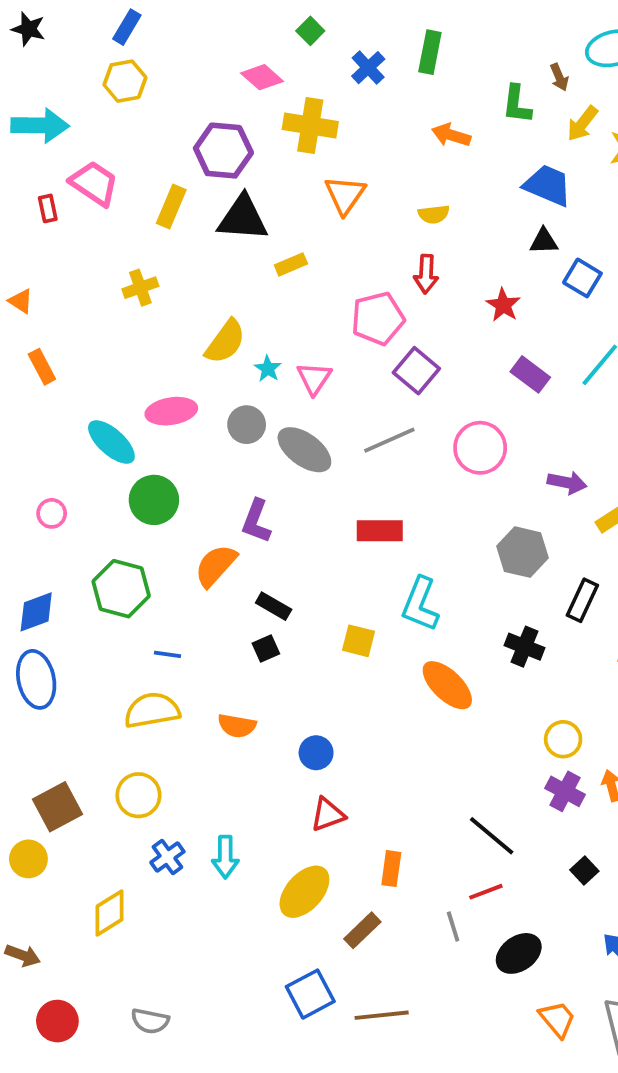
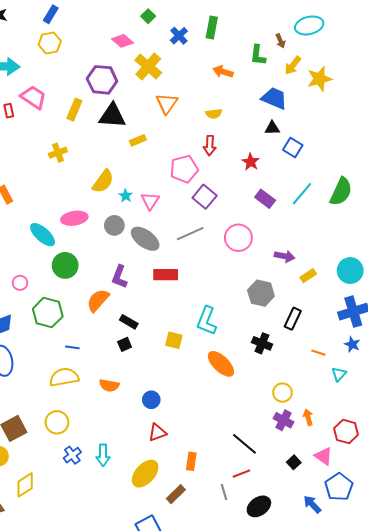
yellow cross: (310, 125) -> (148, 66), turned 32
pink circle: (52, 513) -> (20, 283), moved
red rectangle: (380, 531) -> (166, 275), moved
yellow diamond: (110, 913) -> (25, 485), moved

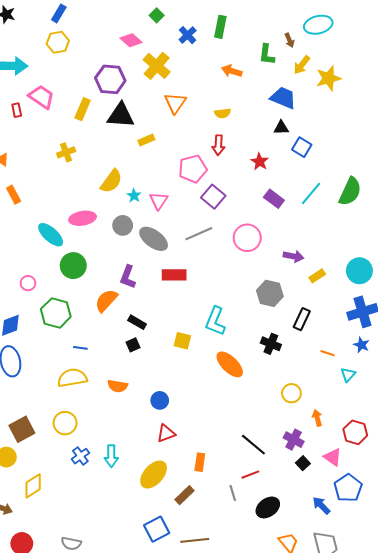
purple cross: (284, 420) -> (294, 440), moved

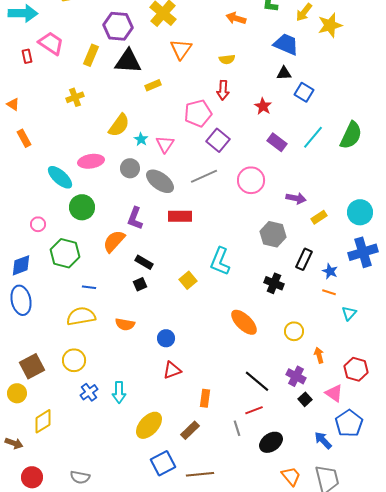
yellow square: (182, 341) -> (188, 280), turned 36
blue star: (361, 345) -> (330, 271), moved
orange ellipse: (230, 364) -> (244, 322), moved
yellow ellipse: (154, 475) -> (149, 425), moved

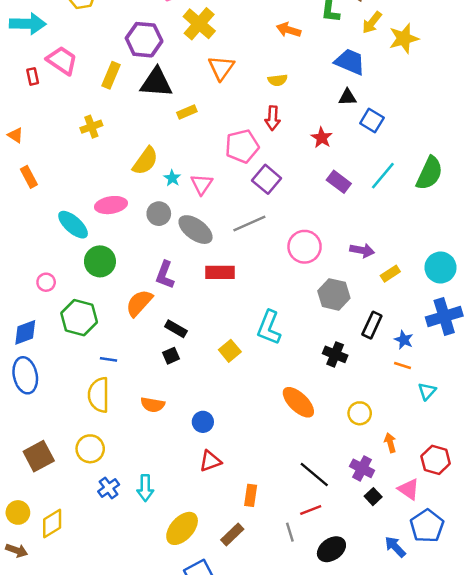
pink circle: (251, 180) -> (305, 247), moved
yellow semicircle: (81, 316) -> (99, 395), turned -80
yellow circle: (17, 393) -> (18, 512), moved

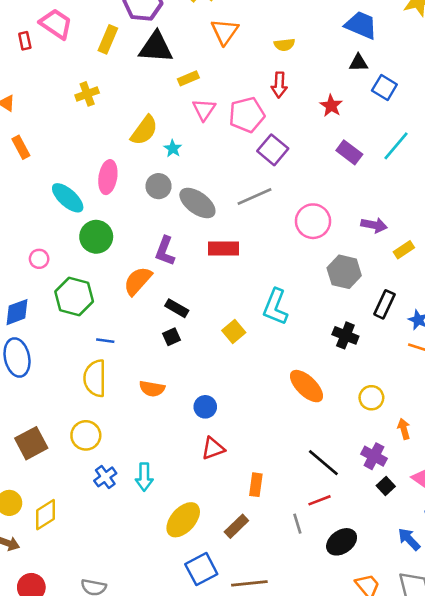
pink triangle: (202, 184) -> (204, 110), moved
pink ellipse: (111, 205) -> (108, 177), turned -72

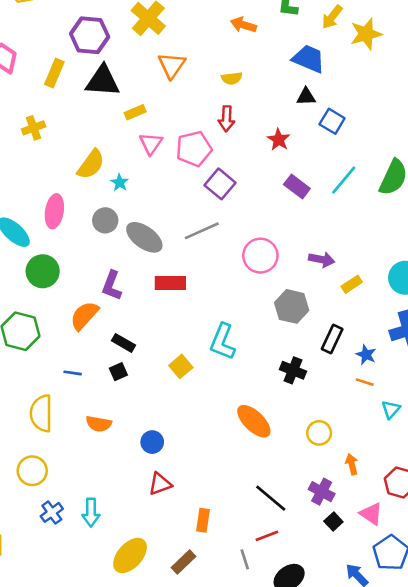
blue line: (105, 341) -> (73, 373), moved

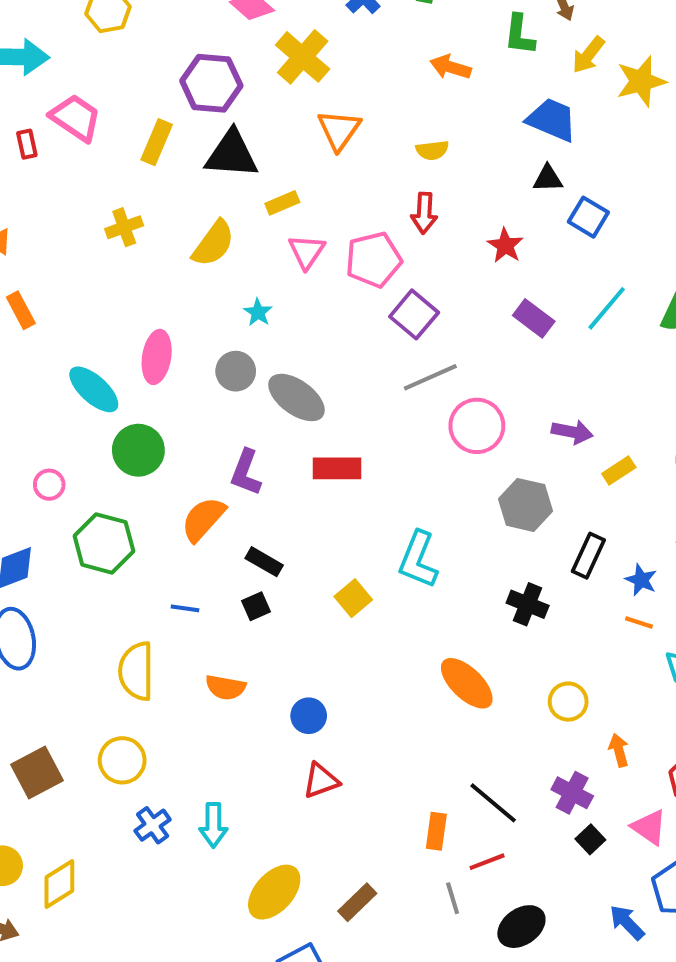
yellow semicircle: (91, 164) -> (213, 243), moved
gray line: (202, 231) -> (430, 377), moved
orange rectangle: (203, 520) -> (436, 831), moved

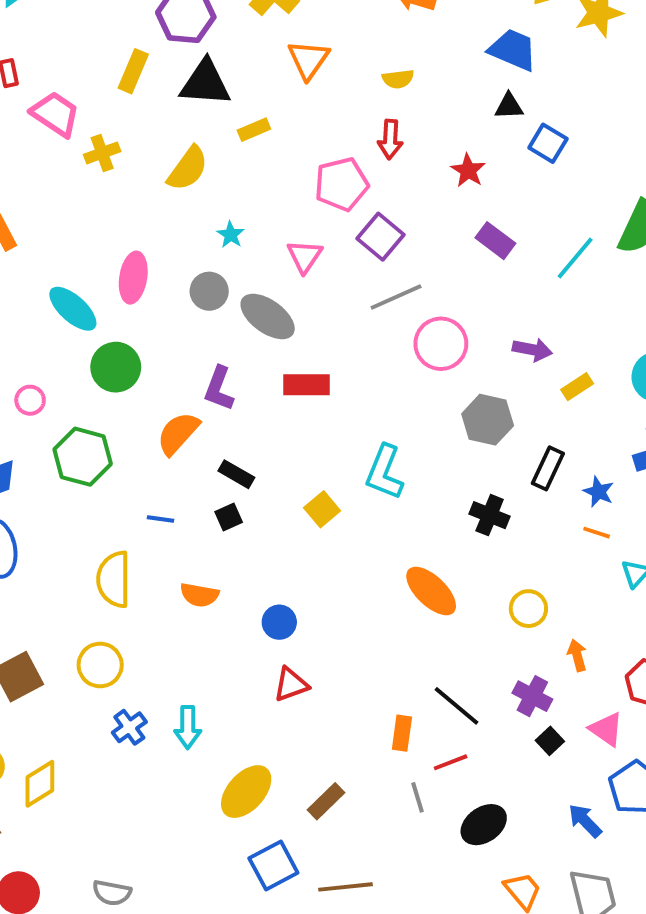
pink trapezoid: (76, 118) -> (55, 114), moved
pink triangle: (307, 252) -> (305, 256), moved
cyan line: (607, 308) -> (575, 258), moved

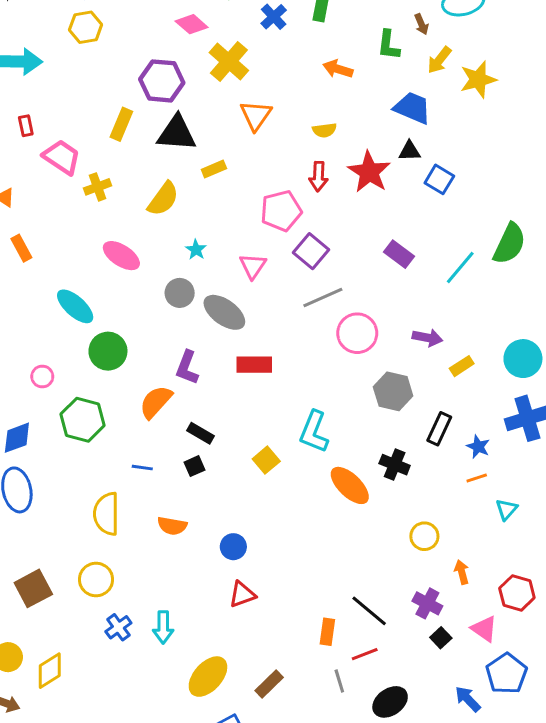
red star: (468, 170) -> (369, 172), moved, size x1.6
pink ellipse: (133, 278) -> (121, 256), moved, turned -66
orange line: (597, 533) -> (477, 478), turned -36
orange ellipse: (431, 591) -> (350, 485), moved

